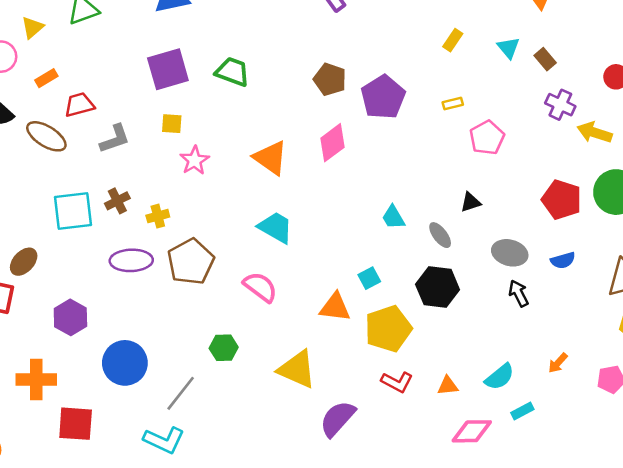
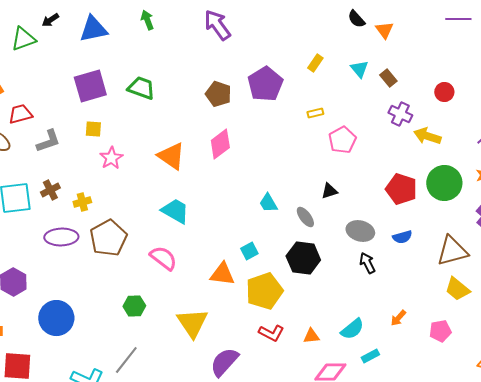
purple pentagon: (383, 97) -> (265, 84), moved
yellow triangle: (297, 369) -> (192, 323), turned 32
gray line: (181, 393) -> (126, 360), moved

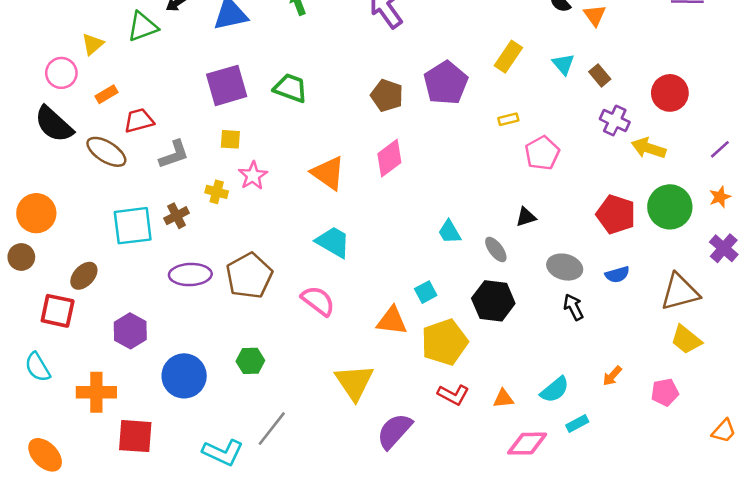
yellow rectangle: (315, 63) -> (508, 57), size x1.4
red circle: (444, 92) -> (670, 93), size x1.5
yellow cross: (82, 202) -> (217, 192), moved, turned 30
green hexagon: (134, 306) -> (250, 361), moved

